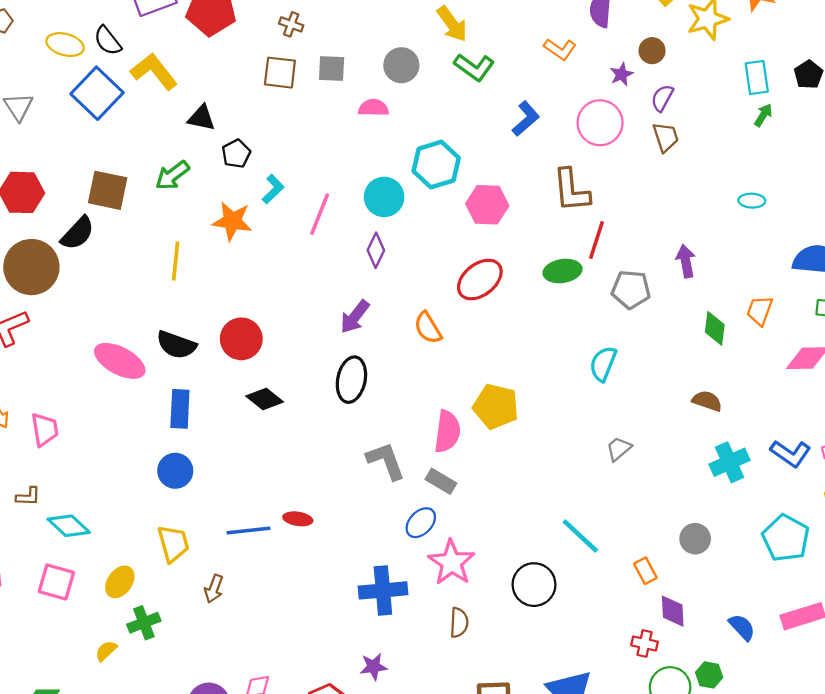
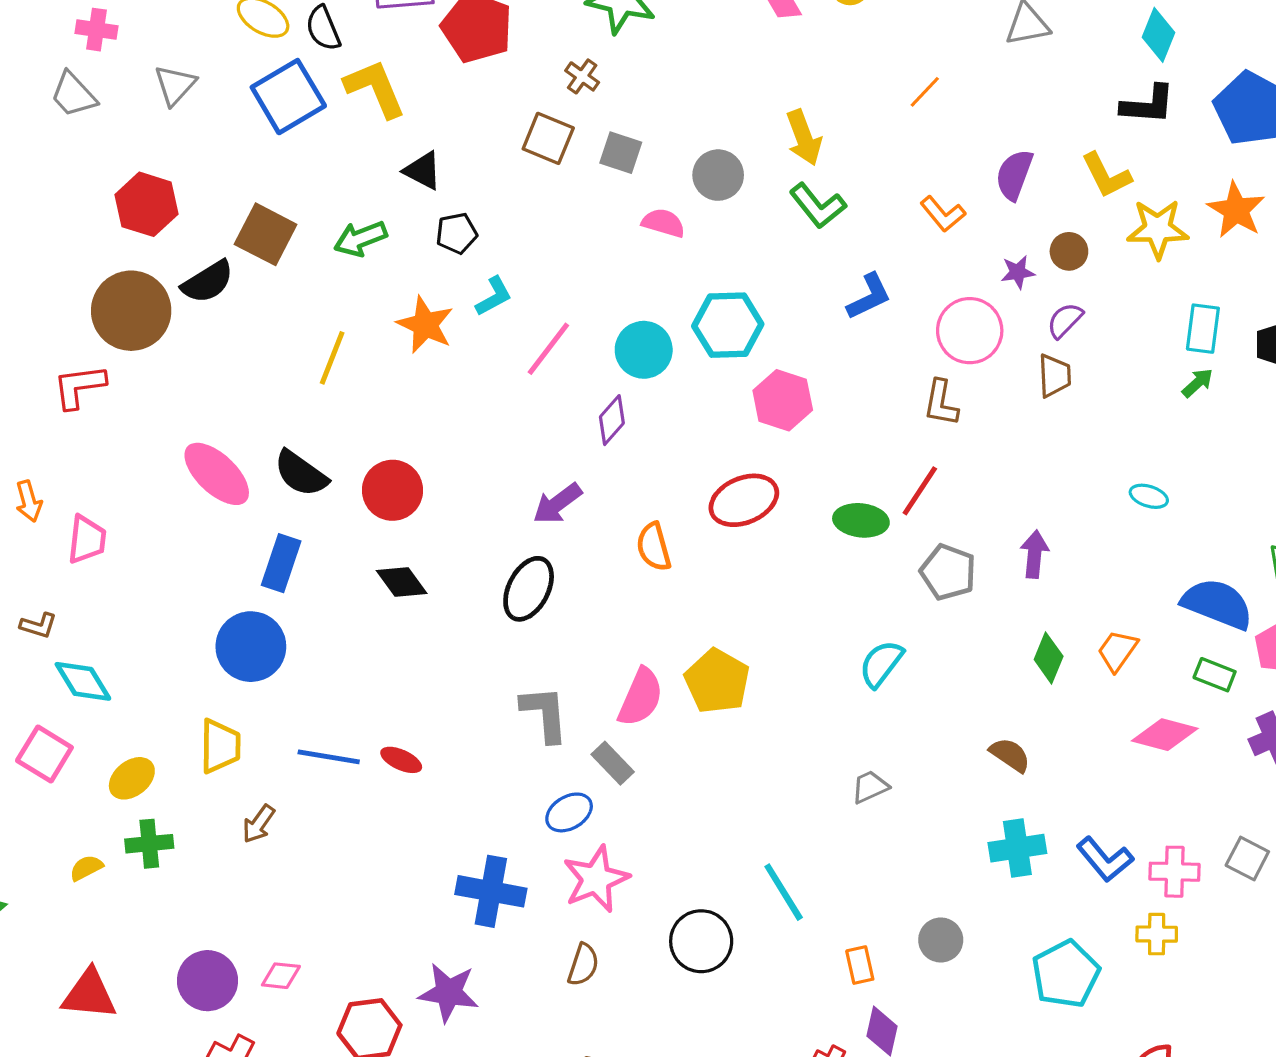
brown L-shape: (571, 190) -> (941, 403), moved, size x0.7
blue circle: (175, 471) -> (251, 647), size x1.4
purple star: (374, 667) -> (449, 993), size x1.5

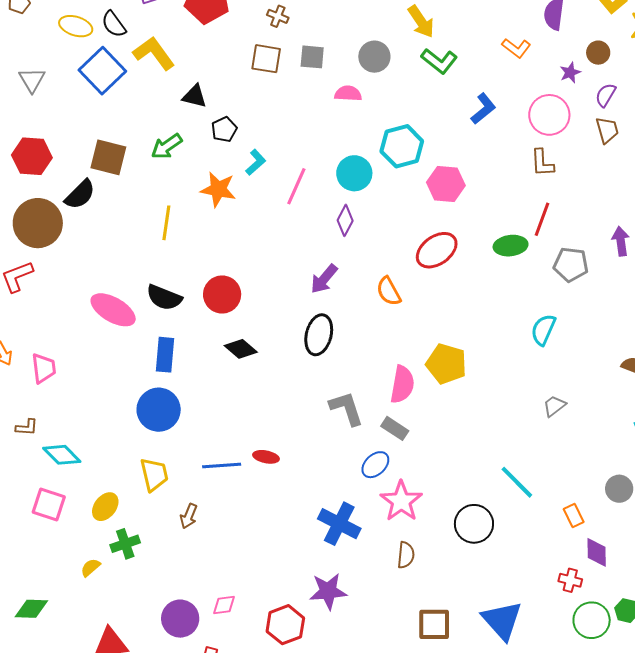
blue cross: (491, 891) -> (339, 524), turned 30

